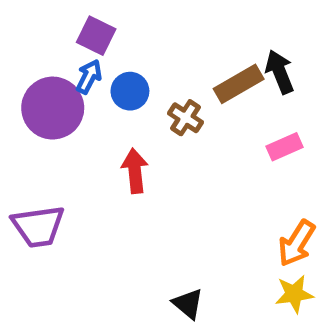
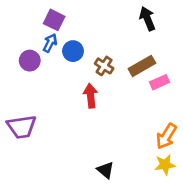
black arrow: (280, 72) -> (147, 19), moved
brown rectangle: (239, 84) -> (142, 66), moved
purple circle: (53, 108) -> (30, 61), size x0.6
red arrow: (135, 171) -> (91, 96), moved

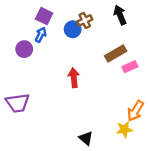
blue circle: (73, 51) -> (73, 29), moved
brown cross: (104, 66) -> (85, 20), moved, turned 32
yellow star: (165, 165) -> (124, 129), moved

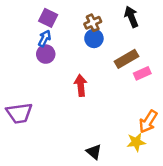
blue circle: (73, 29) -> (94, 38), moved
purple circle: (24, 49) -> (46, 54), moved

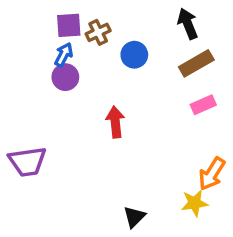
purple square: (48, 18) -> (69, 25), turned -30
brown cross: (93, 23) -> (98, 32), moved
brown rectangle: (126, 59) -> (196, 63), moved
black triangle: (94, 152) -> (134, 217), turned 35

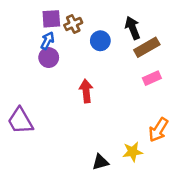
black arrow: (188, 24) -> (133, 28), moved
purple trapezoid: (27, 162) -> (20, 121), turned 68
yellow star: (195, 203) -> (133, 152), moved
black triangle: (134, 217) -> (100, 162), turned 30

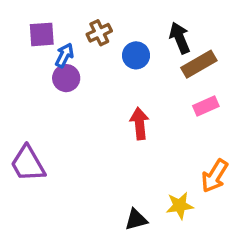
purple square: (51, 19) -> (42, 34), moved
red arrow: (86, 91) -> (140, 123), moved

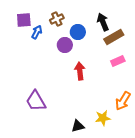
purple circle: (66, 78) -> (65, 45), moved
purple trapezoid: (28, 164) -> (36, 101), moved

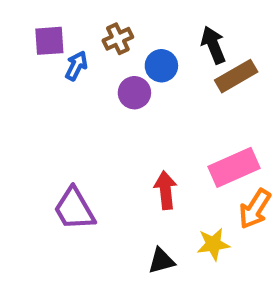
pink rectangle: (118, 61) -> (234, 167), moved, size x1.6
red arrow: (80, 71) -> (166, 190), moved

